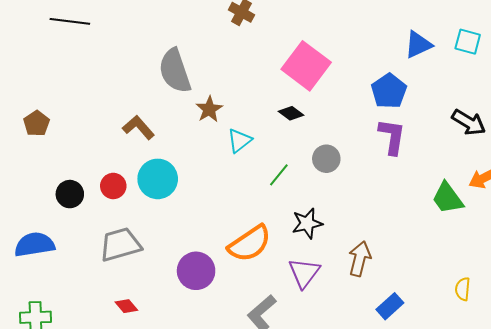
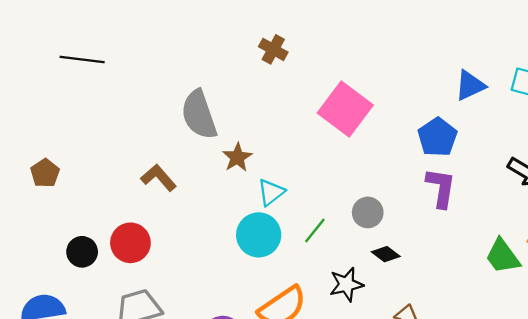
black diamond: (291, 113) -> (386, 254), moved
cyan circle: (158, 179) -> (259, 235), moved
red circle: (113, 186) -> (130, 243), size x1.4

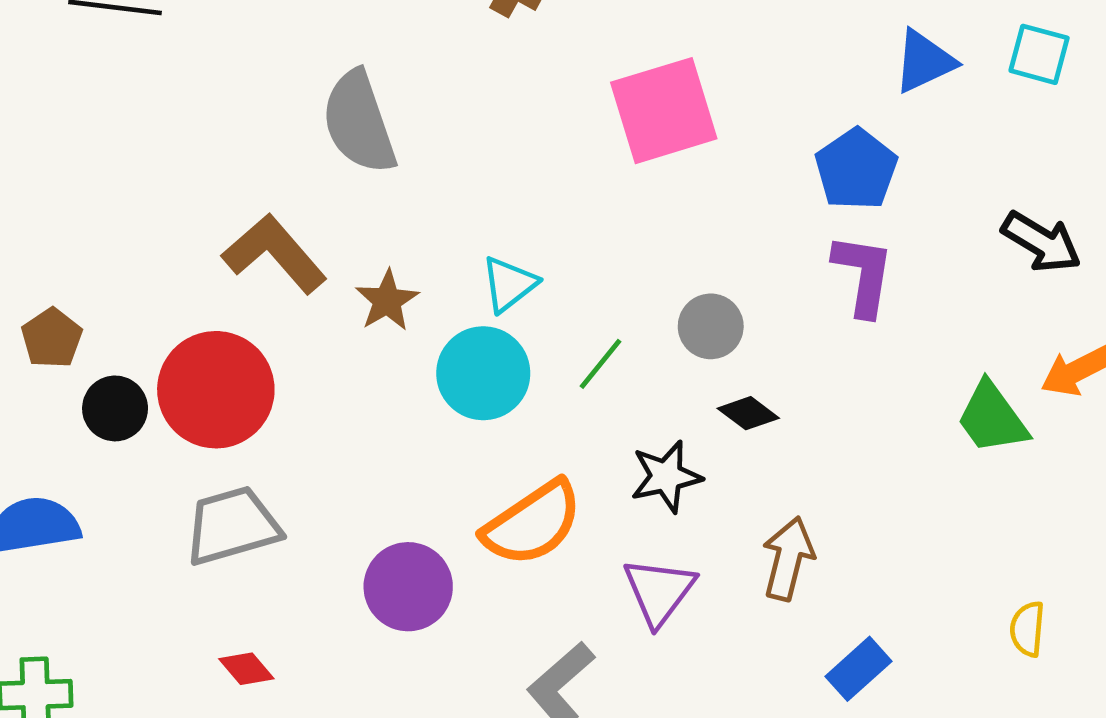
pink square: (345, 109) -> (664, 111), turned 36
brown star: (237, 157) -> (387, 301), moved
brown pentagon: (45, 173) -> (52, 338), moved
brown L-shape: (159, 178) -> (274, 254), size x1.4
red circle: (130, 243) -> (216, 390), size x1.4

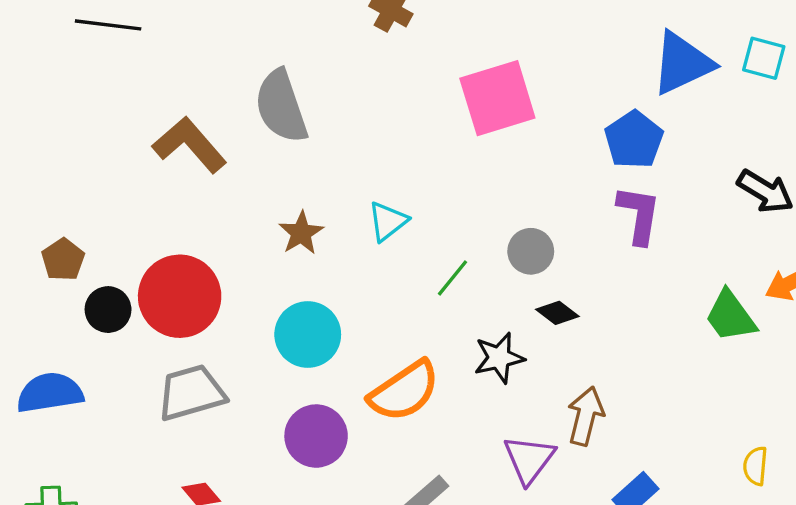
blue triangle: (924, 61) -> (682, 63), size x1.4
brown L-shape: (274, 254) -> (190, 145), moved
cyan circle: (483, 373) -> (308, 334), moved
purple triangle: (659, 591) -> (529, 459), moved

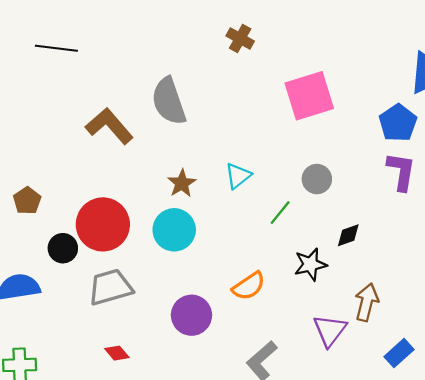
gray circle: (531, 251) -> (317, 179), moved
black circle: (108, 310) -> (63, 248), moved
black diamond: (557, 313) -> (348, 235), turned -56
cyan circle: (308, 334) -> (174, 230), moved
orange semicircle: (404, 391) -> (249, 286), size x0.7

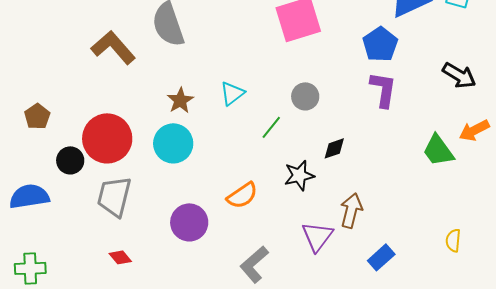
gray trapezoid: (110, 287) -> (114, 196), turned -60

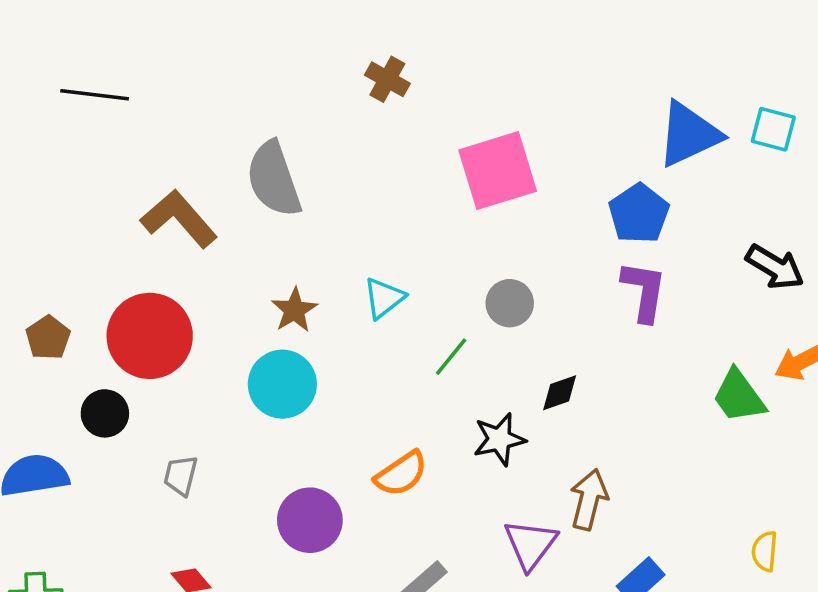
red circle: (107, 138) -> (150, 336), moved
gray trapezoid: (114, 196) -> (181, 475), size x0.6

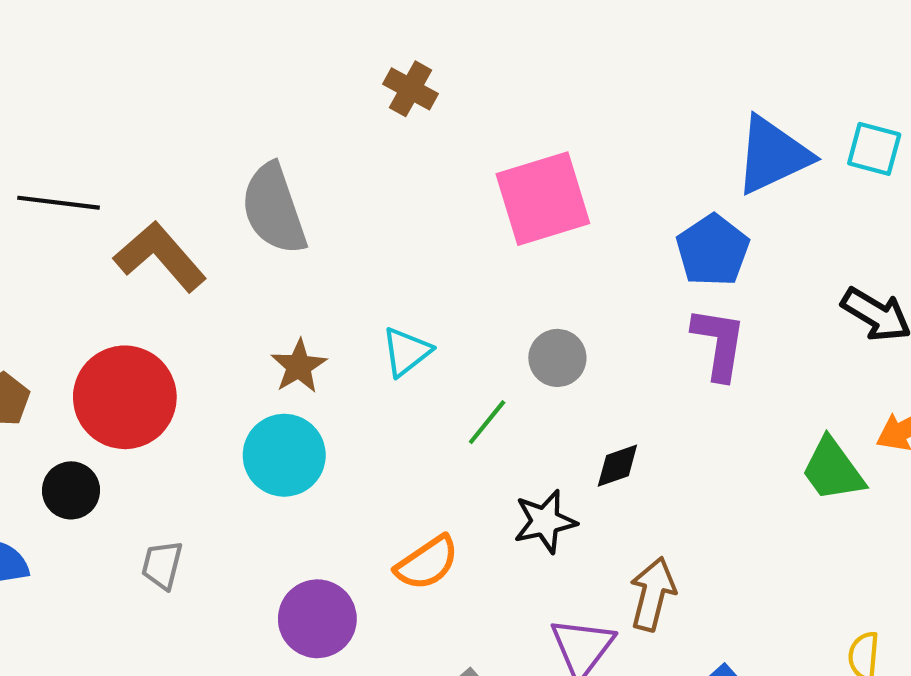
black line: (95, 95) -> (59, 203), moved

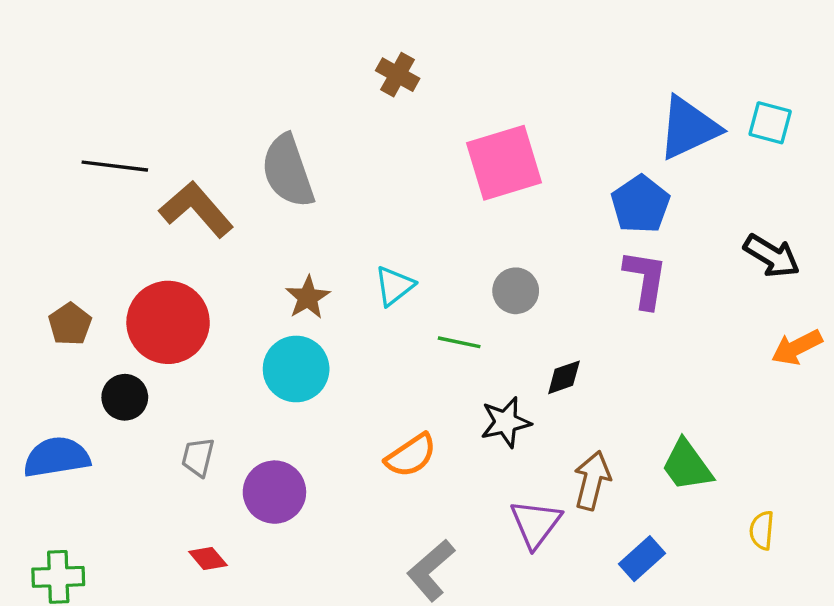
green line: (487, 422) -> (459, 342), turned 63
green trapezoid: (833, 470) -> (687, 465), moved
purple circle: (317, 619) -> (274, 492), moved

